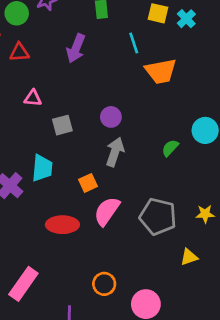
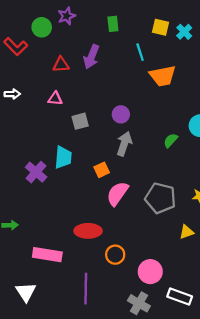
red triangle: (19, 52) -> (61, 65), moved
red ellipse: (62, 225) -> (88, 231), moved
pink rectangle: (23, 284) -> (47, 255), turned 64

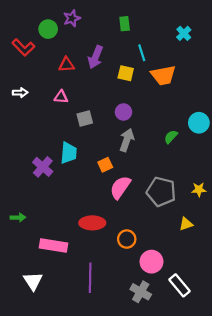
green rectangle: (113, 24) -> (125, 24), moved
yellow square: (160, 27) -> (126, 73), moved
orange circle: (115, 255) -> (127, 239), moved
white rectangle: (180, 296) -> (179, 285), turned 30

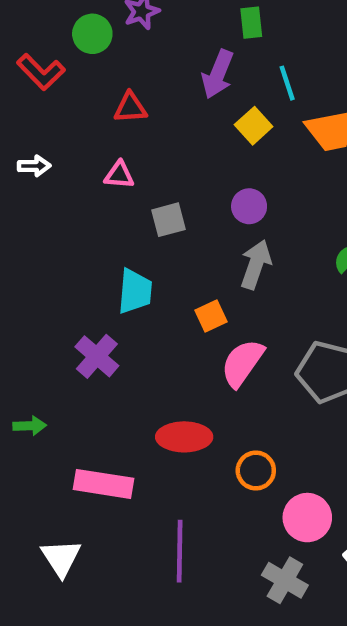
purple arrow: (95, 57) -> (218, 74), moved
yellow square: (126, 73) -> (254, 126), turned 35
purple cross: (43, 167) -> (97, 356), moved

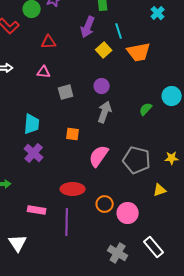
cyan trapezoid: (135, 291) -> (32, 124), moved
orange square: (211, 316) -> (73, 134), moved, turned 32
pink rectangle: (104, 484) -> (37, 210), size x0.7
pink circle: (307, 518) -> (128, 213), moved
purple line: (180, 551) -> (67, 222), moved

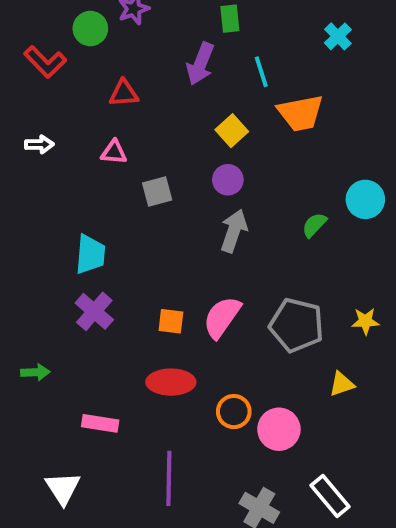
yellow square: (104, 50) -> (232, 131), moved
orange square: (73, 134) -> (171, 321), moved
purple line: (67, 222) -> (169, 478), moved

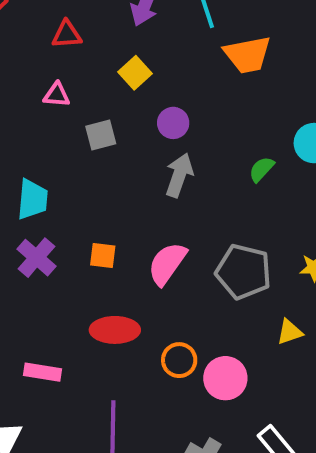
yellow square: (232, 131) -> (135, 73), moved
orange square: (171, 321) -> (103, 256), moved

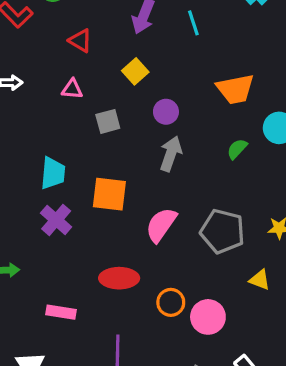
red triangle: (67, 35) -> (80, 41), turned 35
orange trapezoid: (247, 55) -> (235, 89), moved
orange square: (103, 256) -> (109, 194), moved, size x1.6
yellow triangle: (290, 332) -> (260, 280), turned 40

